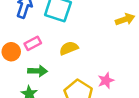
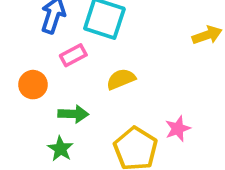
pink rectangle: (33, 43) -> (73, 55), moved

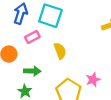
yellow semicircle: (121, 79) -> (60, 51), turned 91

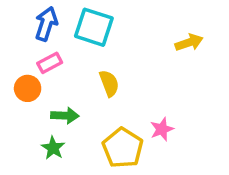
pink rectangle: (32, 37) -> (50, 63), moved

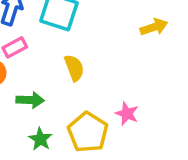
pink star: (162, 129) -> (127, 114), turned -30
green star: (53, 148) -> (40, 139), moved

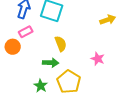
green arrow: (30, 100) -> (51, 63), moved
pink star: (127, 114) -> (98, 59), moved

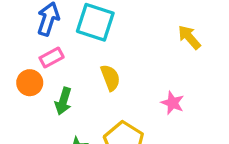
yellow arrow: (108, 20) -> (189, 37), turned -112
green arrow: (51, 63) -> (63, 101), moved, turned 105

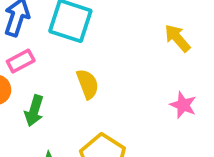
pink star: (173, 103) -> (183, 105), moved

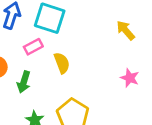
pink rectangle: (21, 61) -> (33, 47), moved

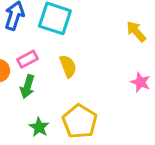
pink rectangle: (33, 47) -> (27, 59), moved

